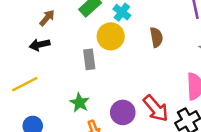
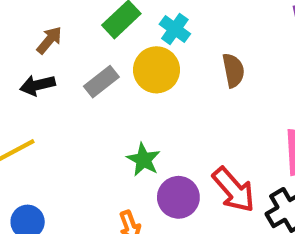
gray rectangle: (89, 59) -> (101, 82), moved, turned 60
green star: (80, 103) -> (143, 160), moved

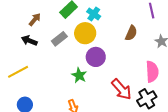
brown semicircle: (233, 70) -> (131, 33), moved, turned 35
black arrow: (37, 85) -> (29, 41), turned 35
purple circle: (178, 197) -> (96, 57), moved

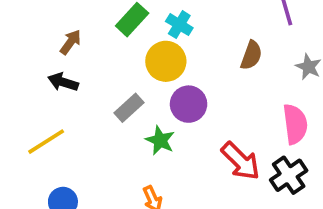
gray rectangle: (59, 39) -> (129, 108), moved

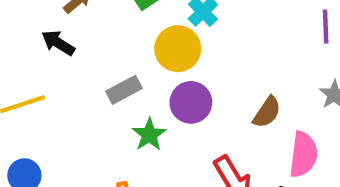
brown semicircle: (251, 55) -> (267, 112), moved

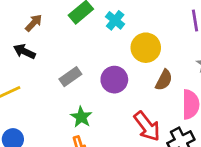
yellow circle: (178, 49) -> (146, 48), moved
green star: (149, 135) -> (81, 117), moved

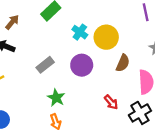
cyan cross: (115, 20) -> (80, 32), moved
red arrow: (147, 126) -> (111, 102), size x0.6

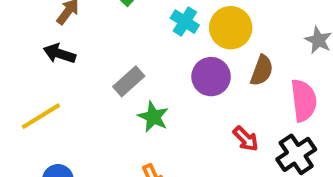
purple circle: (82, 65) -> (211, 77), moved
green star: (56, 98) -> (153, 117), moved

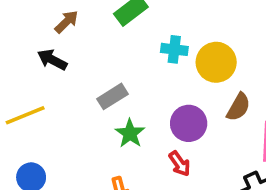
cyan cross: (185, 22) -> (174, 49), turned -35
purple circle: (211, 77) -> (189, 123), moved
red arrow: (246, 139) -> (180, 164), moved

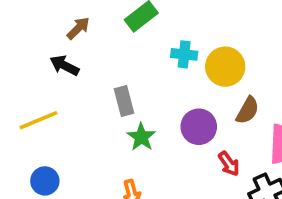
gray rectangle: (113, 96) -> (124, 101), turned -72
red arrow: (180, 164) -> (229, 164), moved

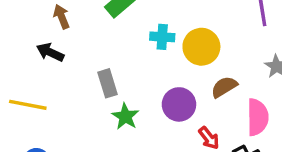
brown arrow: (78, 28) -> (62, 17), turned -65
brown semicircle: (248, 110) -> (224, 87), turned -148
yellow line: (38, 120) -> (28, 105), turned 36

